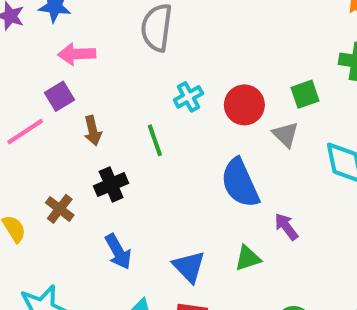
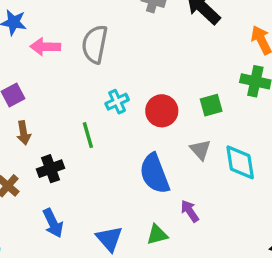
pink arrow: (77, 54) -> (45, 47), moved
brown arrow: (93, 131) -> (24, 133), moved
gray triangle: (286, 135) -> (200, 150), moved

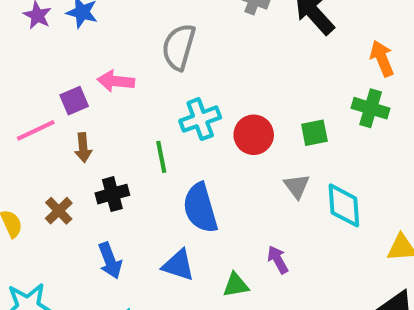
pink arrow: (45, 47) -> (116, 81), moved
cyan cross: (117, 102) -> (200, 119), size x1.4
blue semicircle: (155, 174) -> (200, 208), moved
blue triangle: (109, 239) -> (178, 265), moved, turned -36

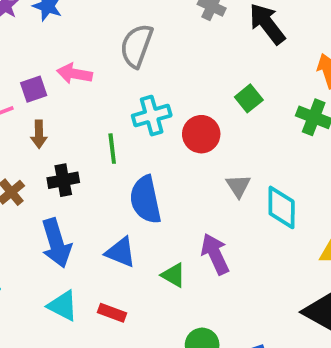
green square: (314, 133) -> (249, 98), moved, turned -32
purple arrow: (278, 260) -> (215, 254), size x1.5
blue arrow: (110, 261) -> (56, 243), size x1.4
green triangle: (236, 285) -> (173, 275), turned 36

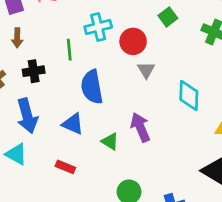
gray triangle: (238, 186) -> (146, 70), moved
cyan triangle: (63, 306) -> (16, 154), moved

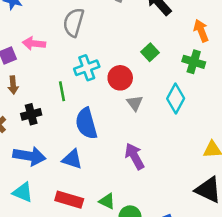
cyan diamond: (189, 95) -> (176, 99), moved, turned 32
blue arrow: (27, 116) -> (29, 156), turned -60
green triangle: (110, 141) -> (107, 201), moved
red rectangle: (65, 167) -> (69, 200), size x1.5

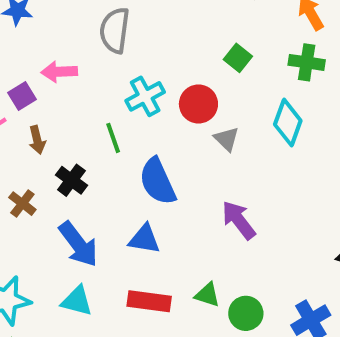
black cross: (31, 114) -> (71, 180), turned -30
blue arrow: (29, 156) -> (78, 244), turned 52

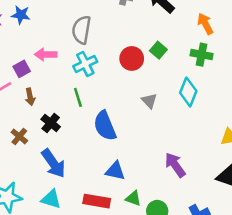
cyan cross: (145, 96) -> (85, 64), moved
red circle: (198, 104) -> (132, 58), moved
purple arrow: (239, 220) -> (175, 165), moved
blue triangle: (144, 239) -> (115, 171), moved

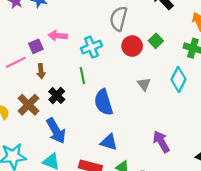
gray semicircle: (81, 30) -> (119, 19), moved
brown cross: (19, 136) -> (28, 105), size x1.5

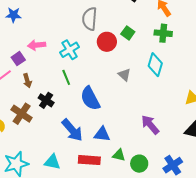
blue arrow: (56, 131) -> (72, 130), moved

